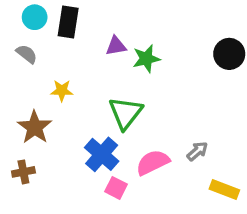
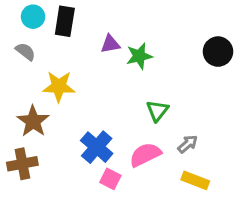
yellow star: (62, 91) -> (59, 86), size x1.5
green triangle: (126, 113) -> (157, 111), moved, size x0.7
brown cross: (23, 172) -> (22, 164), size x1.4
yellow rectangle: (224, 189) -> (195, 180), moved

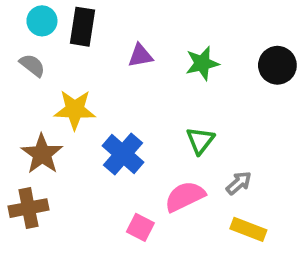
green star: (139, 56) -> (202, 63), moved
blue cross: (97, 147) -> (123, 154), moved

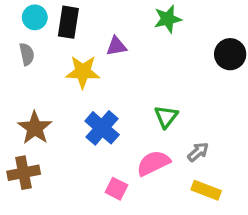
green star: (202, 63) -> (168, 19), moved
gray semicircle: (32, 65) -> (27, 54), turned 40
yellow star: (75, 110) -> (83, 72), moved

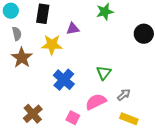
cyan circle: (35, 17) -> (11, 11), moved
brown star: (35, 128) -> (22, 58), moved
brown cross: (24, 173) -> (33, 114), moved, turned -30

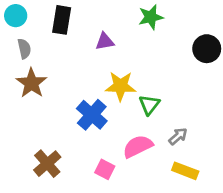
yellow star: (52, 45) -> (121, 86), moved

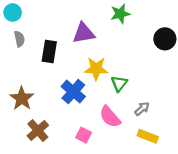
black rectangle: (62, 20) -> (49, 51), moved
purple triangle: (105, 41) -> (84, 33), size x1.5
brown star: (31, 83) -> (22, 98), moved
pink semicircle: (138, 146) -> (110, 117), turned -105

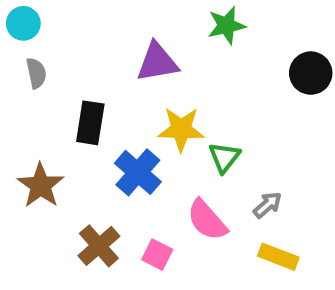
black rectangle: (49, 51) -> (90, 123), moved
brown cross: (38, 130) -> (99, 246), moved

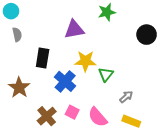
pink semicircle: (207, 220) -> (98, 117), moved
pink square: (157, 255) -> (72, 112), moved

